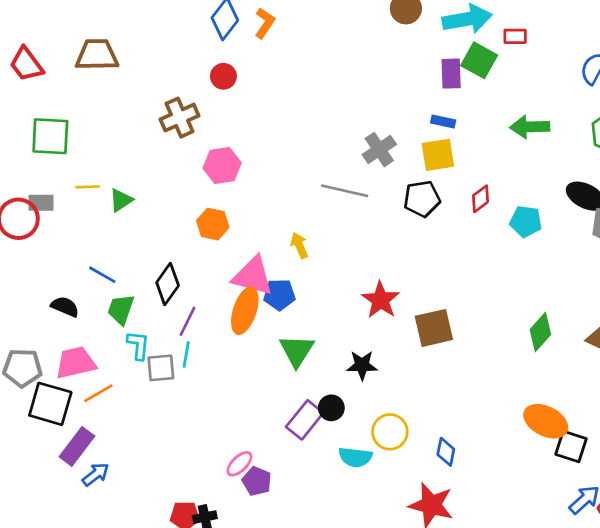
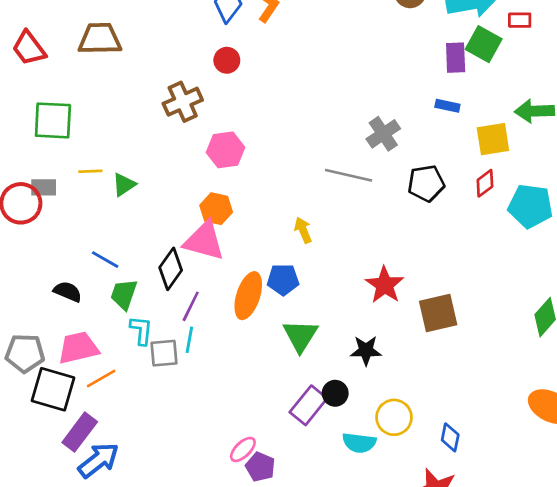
yellow square: (438, 155) -> (493, 139), moved
cyan pentagon: (526, 221) -> (530, 206), size x1.4
pink triangle: (253, 276) -> (204, 241), moved
blue arrow: (96, 474) -> (98, 460), size x1.5

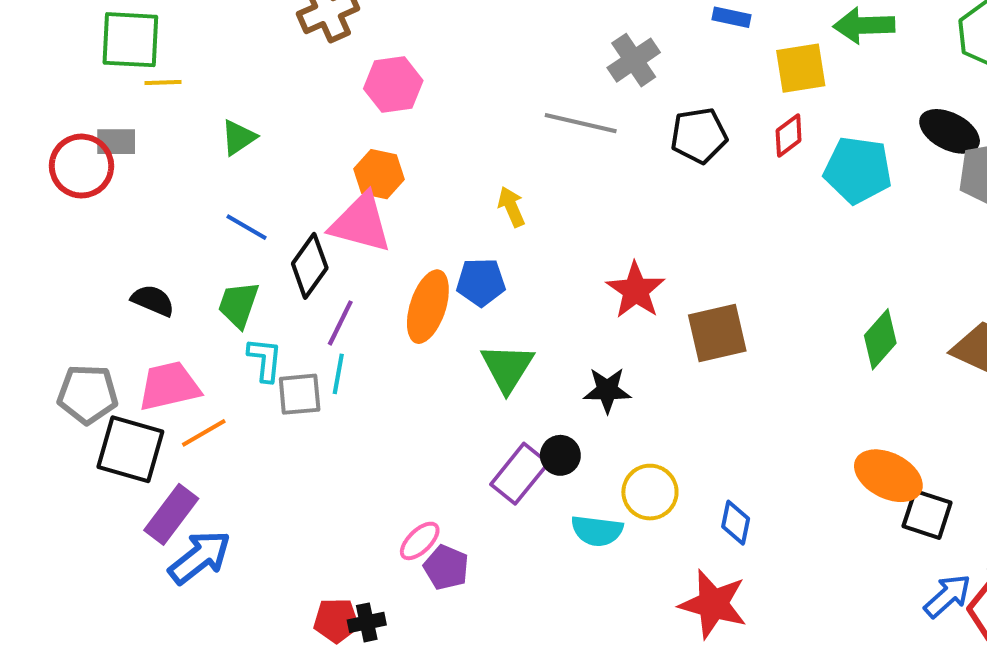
yellow line: (90, 171) -> (163, 82), moved
blue line: (105, 260) -> (247, 227), moved

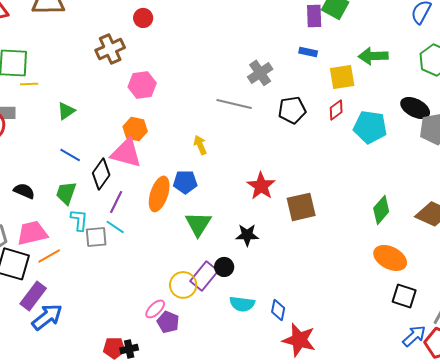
cyan line: (338, 374) -> (115, 227), turned -66
orange ellipse: (888, 476) -> (390, 258), moved
yellow circle: (650, 492) -> (183, 285), moved
blue diamond: (736, 523) -> (278, 310), moved

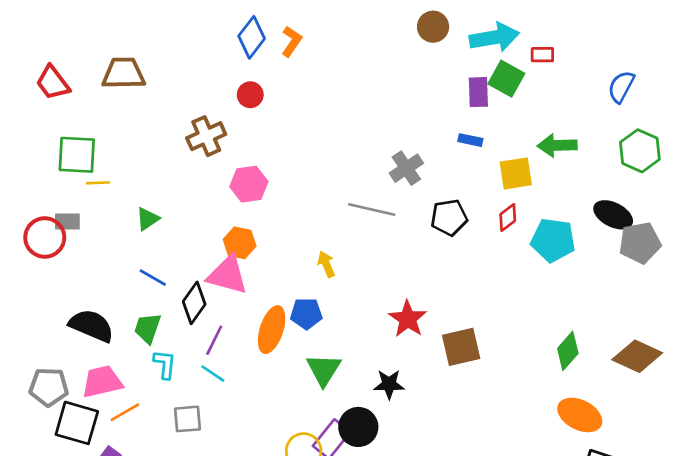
black semicircle: (24, 191) -> (91, 326), size x1.6
gray square: (96, 237) -> (188, 419), moved
black circle: (224, 267) -> (358, 427), size x1.5

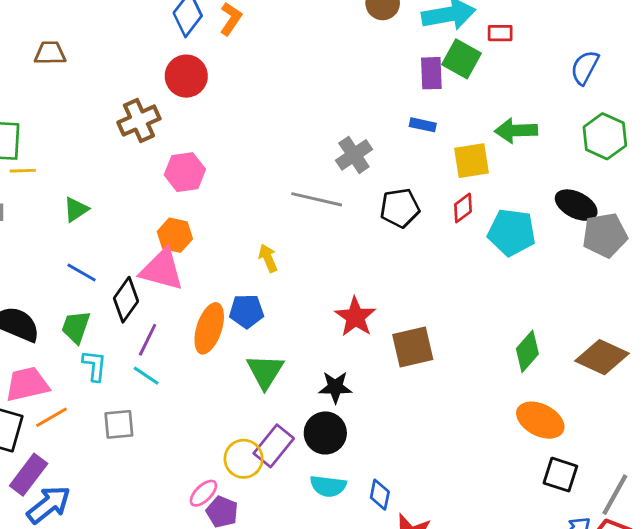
brown trapezoid: (123, 73) -> (50, 53), size x0.7
red circle: (250, 95) -> (186, 76), size x1.5
black circle: (358, 427) -> (325, 433), moved

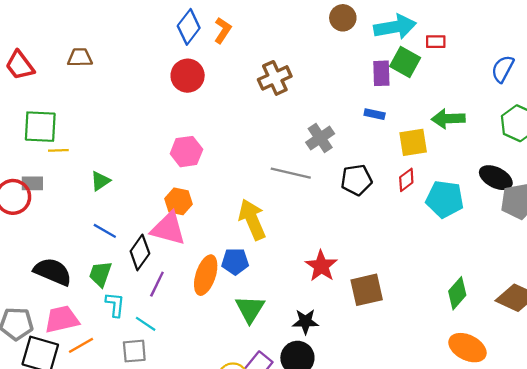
brown cross: (139, 120) -> (275, 78), moved
yellow arrow: (268, 258) -> (252, 220), size x1.8
cyan line: (146, 376) -> (146, 324), moved

